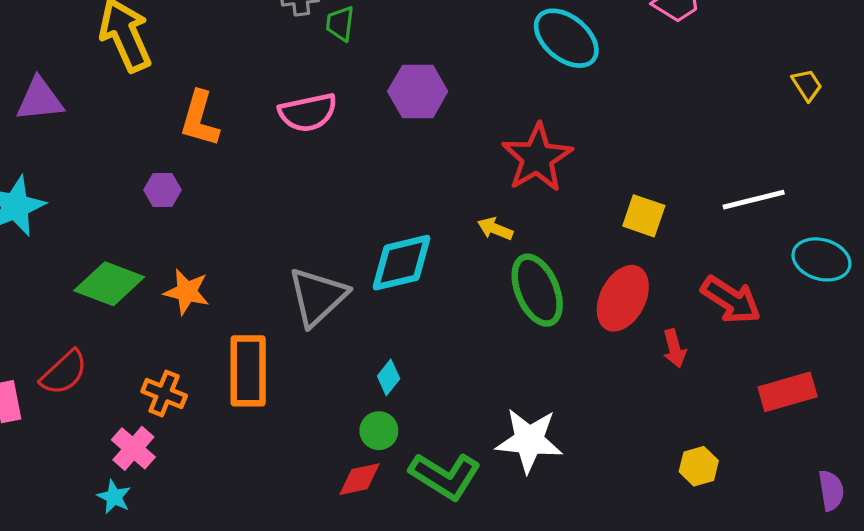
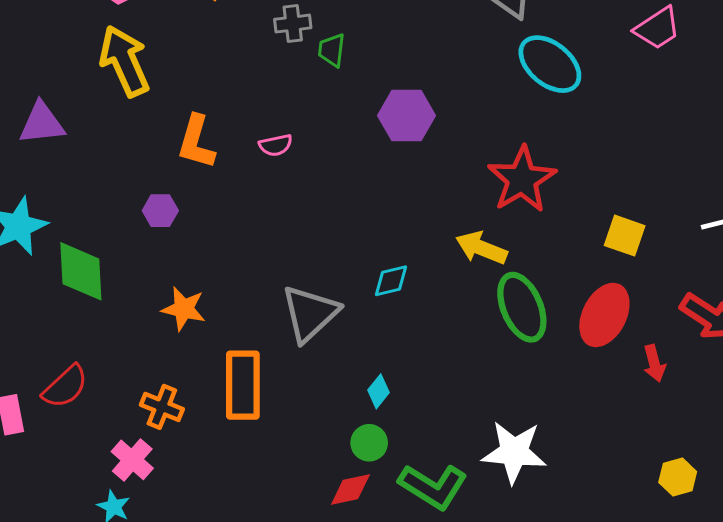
pink semicircle: (308, 112) -> (276, 145), moved, size x0.6
yellow arrow: (495, 229) -> (481, 248), size x1.5
cyan diamond: (402, 263) -> (391, 281), size x0.6
green diamond: (109, 284) -> (81, 271), moved, turned 66

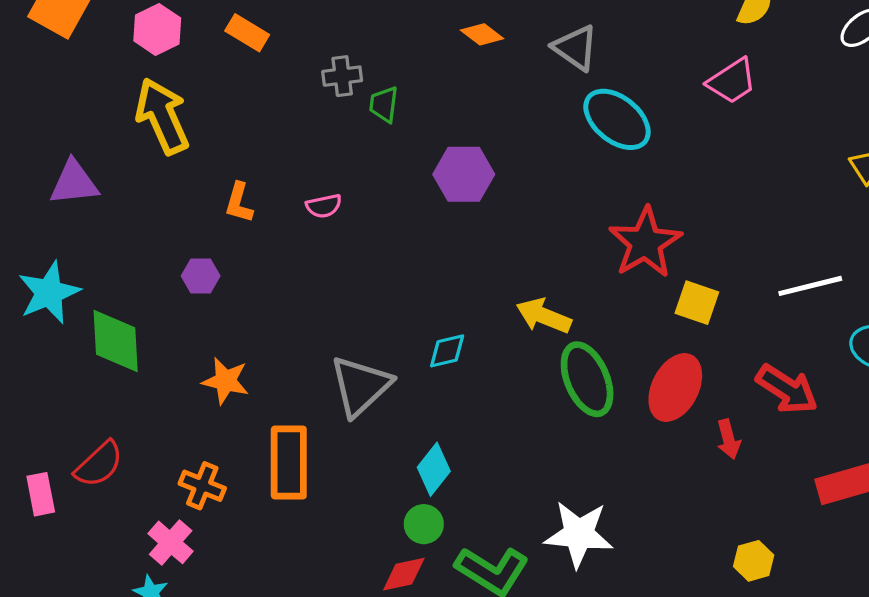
orange L-shape: (196, 142) -> (239, 203), size x0.7
red star: (522, 179) -> (645, 243), moved
cyan diamond: (378, 391) -> (434, 469), size x1.4

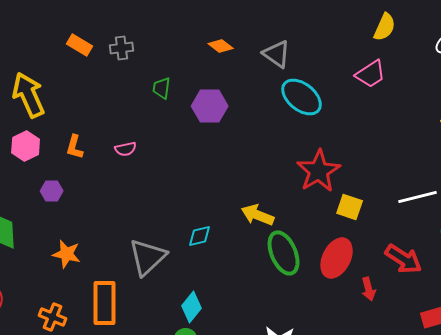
pink hexagon: (157, 29) -> (26, 146), moved
gray cross: (342, 76) -> (122, 48), moved
purple hexagon: (464, 174) -> (210, 106), moved

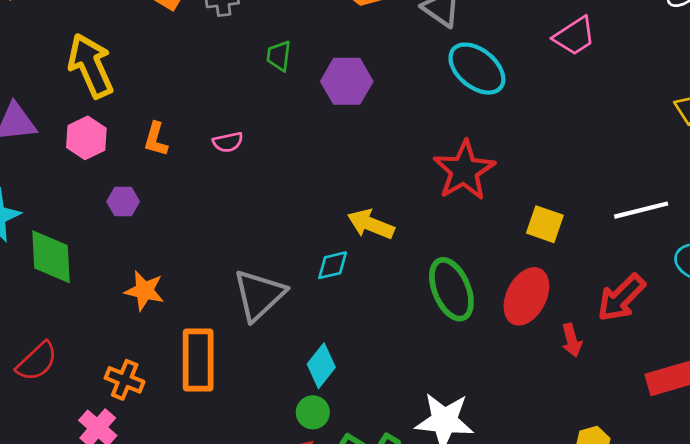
red star: (319, 171) -> (464, 170), moved
yellow arrow: (258, 215) -> (371, 224), moved
red arrow: (404, 259) -> (621, 298), turned 102

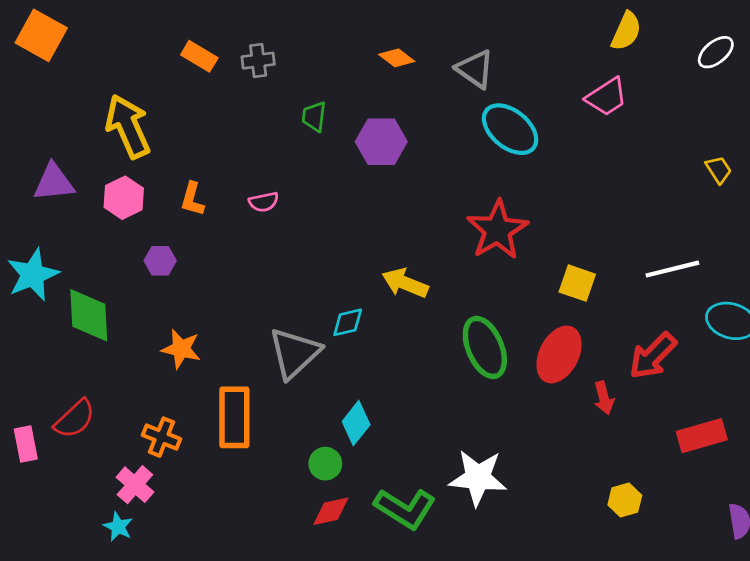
cyan diamond: (333, 265) -> (348, 322), moved
green circle: (313, 412) -> (325, 464), moved

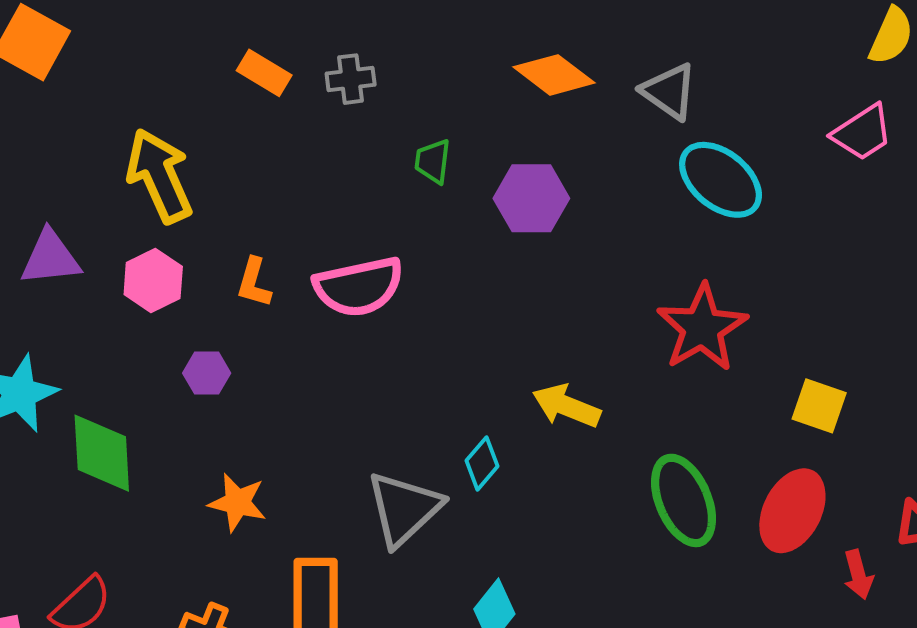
orange diamond: (397, 58) -> (554, 75), size x1.5
pink semicircle: (264, 202) -> (359, 287), size x2.0
cyan diamond: (348, 322) -> (482, 463), turned -36

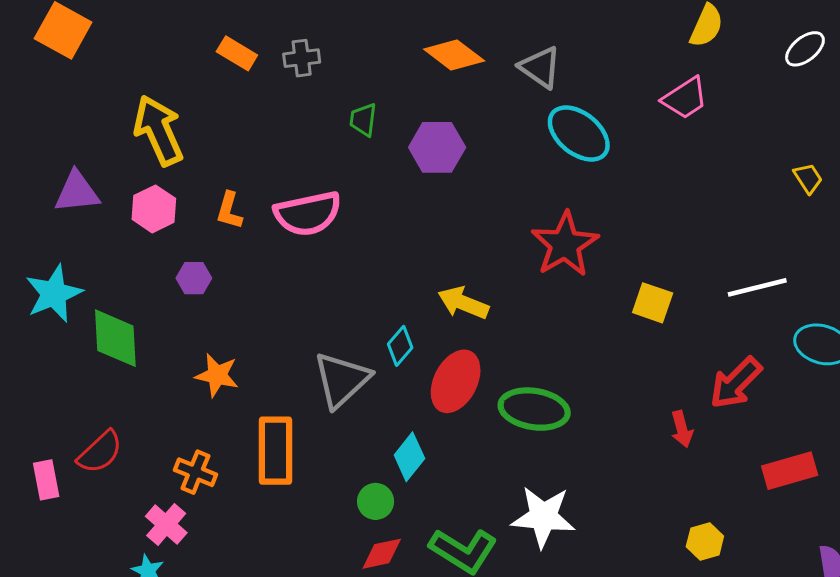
green ellipse: (684, 500) -> (534, 409), moved, turned -58
red ellipse: (792, 511) -> (456, 381), moved

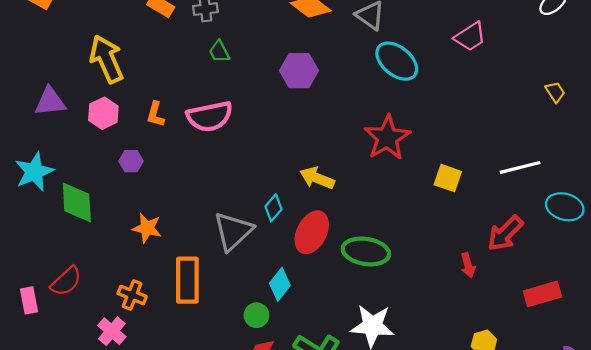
green trapezoid: (363, 120) -> (219, 52), moved, turned -35

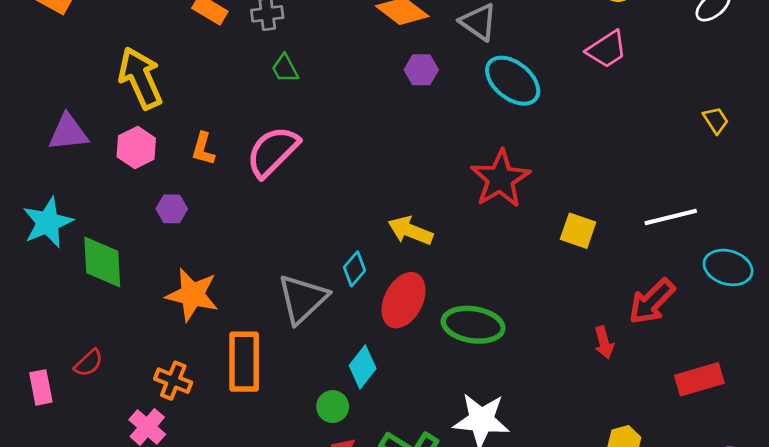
purple hexagon: (299, 71) -> (421, 70), moved, size x0.7
pink semicircle: (210, 116) -> (273, 152), turned 147
orange star: (147, 228) -> (192, 295), size x1.4
red semicircle: (66, 281) -> (89, 363), size x0.7

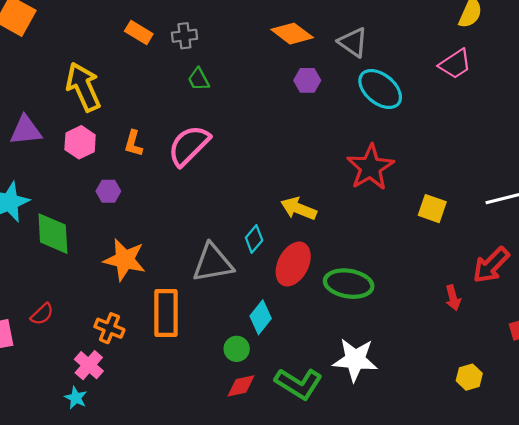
gray triangle: (303, 299) -> (213, 263), turned 33

